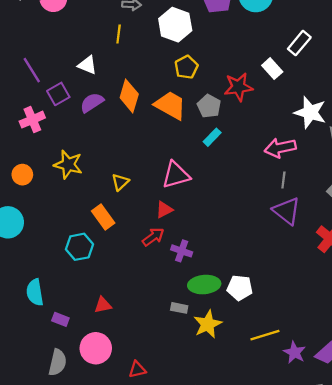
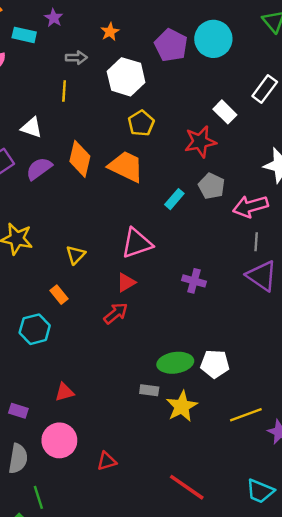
white rectangle: (272, 69) -> (225, 112), moved
gray pentagon: (209, 106) -> (211, 186), moved
orange rectangle: (103, 217) -> (59, 295), size x0.7
purple cross: (182, 251) -> (194, 281), moved

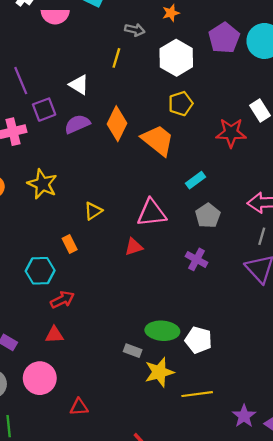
gray pentagon: (211, 186) -> (208, 216), moved
red arrow: (116, 313) -> (62, 300), moved
yellow line: (246, 415) -> (197, 394), moved

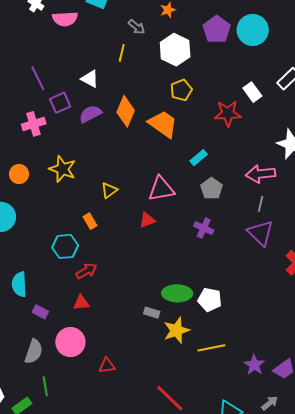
gray arrow: (135, 30) -> (137, 27), turned 30

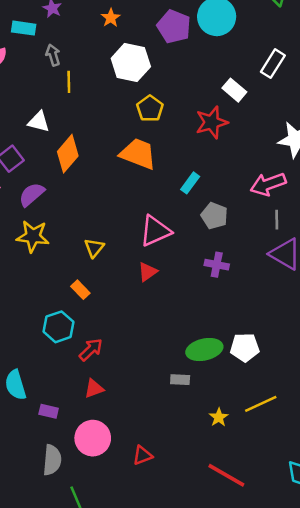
gray arrow: (137, 27) -> (53, 55), moved, turned -132
orange diamond: (126, 111) -> (68, 154), moved, turned 32
purple semicircle: (90, 114) -> (32, 195), moved
yellow star: (177, 330) -> (219, 417), moved, size x0.6

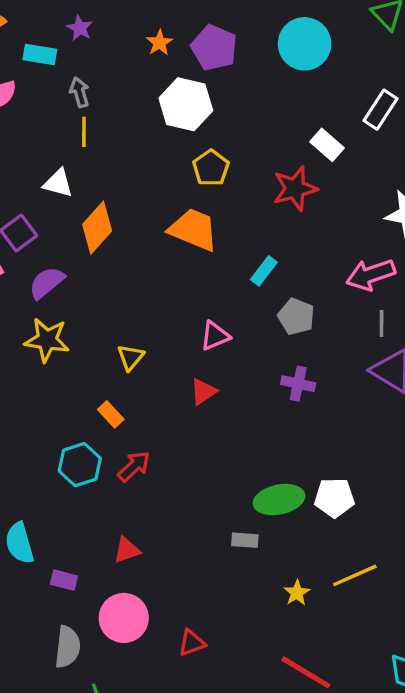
purple pentagon: (174, 27) -> (214, 48), moved
yellow line: (69, 82) -> (84, 132), moved
pink triangle: (155, 231) -> (215, 336), size x0.7
red arrow: (91, 350) -> (134, 466), moved

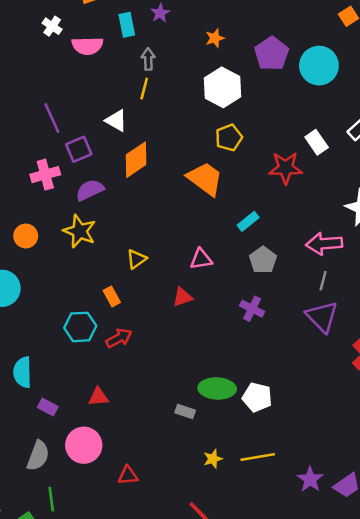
purple pentagon: (214, 48) -> (272, 54), moved
cyan rectangle: (40, 54) -> (127, 25), turned 55

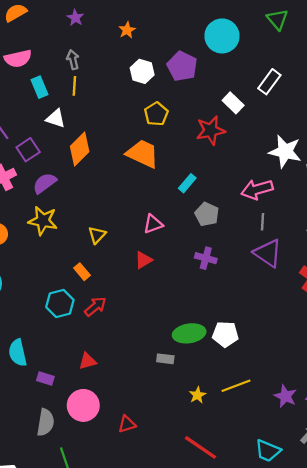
cyan rectangle: (127, 25) -> (39, 87), moved
purple pentagon: (272, 54) -> (182, 66), moved
white hexagon: (223, 87) -> (142, 71), size x0.7

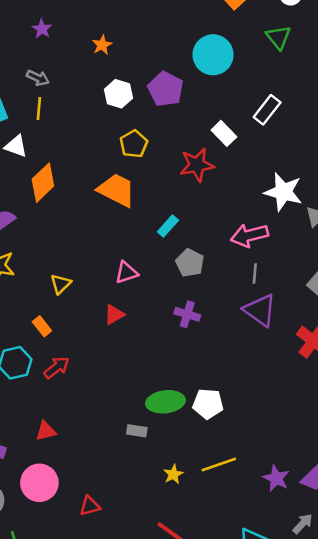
gray arrow: (73, 60) -> (38, 78), turned 126

